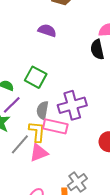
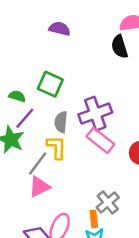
pink rectangle: (55, 126) -> (100, 140), moved, turned 30
pink triangle: (39, 153) -> (39, 187), moved

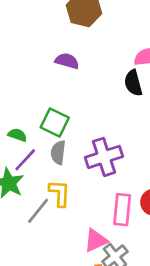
gray semicircle: (61, 122) -> (58, 153), moved
pink rectangle: (100, 140) -> (122, 210), moved, turned 56
pink triangle: (39, 187) -> (96, 240), moved

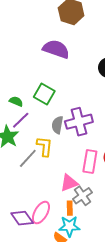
purple semicircle: (67, 61) -> (56, 49), size x1.5
gray semicircle: (58, 153) -> (57, 125), moved

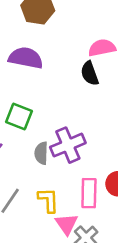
yellow L-shape: (45, 146) -> (48, 200), moved
pink triangle: (69, 183) -> (67, 224), turned -36

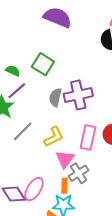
yellow L-shape: (48, 200) -> (54, 137), turned 55

